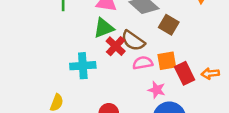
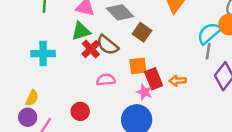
pink semicircle: (143, 63) -> (106, 80), moved
cyan cross: (83, 66) -> (43, 54), moved
pink star: (157, 90) -> (144, 92), moved

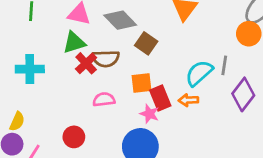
cyan semicircle: (209, 33) -> (199, 73), moved
brown semicircle: (108, 45) -> (106, 59), turned -40

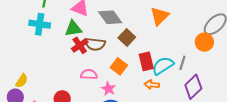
cyan cross: (30, 69) -> (40, 24), moved
orange square: (142, 83) -> (119, 66), turned 35
red rectangle: (160, 98) -> (146, 61), moved
pink star: (149, 114) -> (108, 89), moved

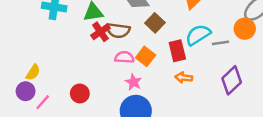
gray line: (182, 63) -> (221, 43), moved, turned 64
cyan semicircle: (163, 66) -> (198, 35), moved
pink semicircle: (89, 74) -> (124, 57), moved

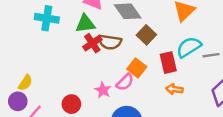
pink semicircle: (124, 57) -> (125, 82), moved, turned 132
pink star: (133, 82) -> (103, 90), moved

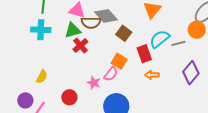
brown semicircle: (110, 42) -> (91, 23), moved
yellow semicircle: (25, 83) -> (42, 77), moved

